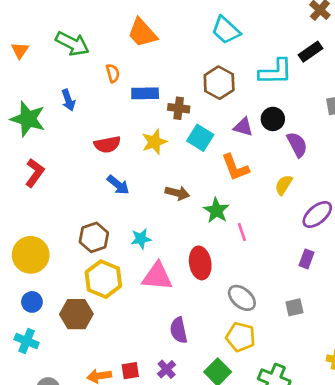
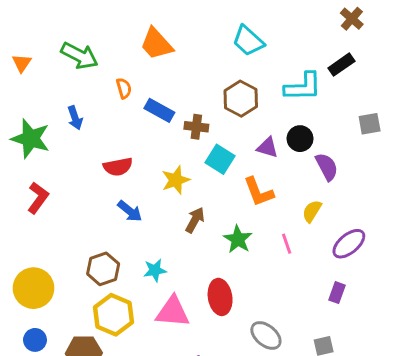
blue rectangle: (145, 93) -> (159, 110), turned 30
yellow star: (154, 142) -> (176, 180), moved
brown arrow: (177, 193) -> (195, 220), turned -75
pink line: (242, 232) -> (287, 244), moved

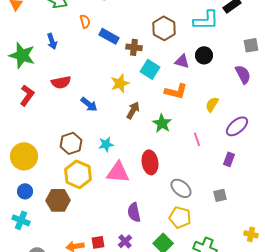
red semicircle: (118, 167) -> (61, 82), moved
purple semicircle: (327, 167) -> (243, 74), moved
orange L-shape: (259, 192) -> (176, 91), turned -55
pink line: (287, 244) -> (197, 139), moved

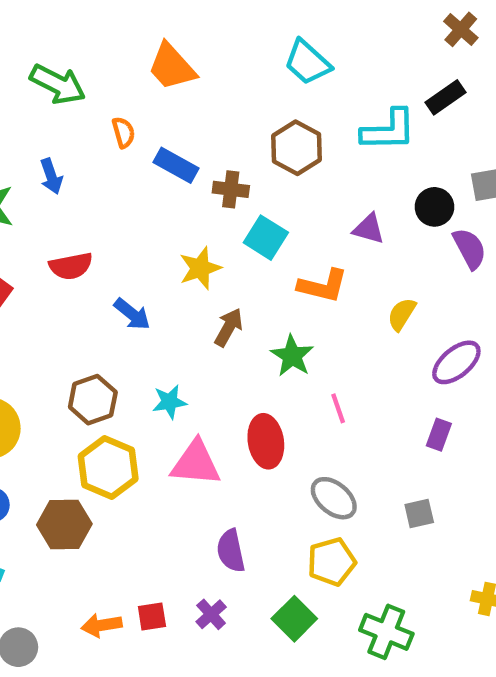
black circle: (204, 55) -> (434, 207), moved
purple triangle: (182, 61) -> (369, 229), moved
pink line: (197, 139) -> (338, 408), moved
yellow pentagon: (180, 217) -> (332, 562), turned -30

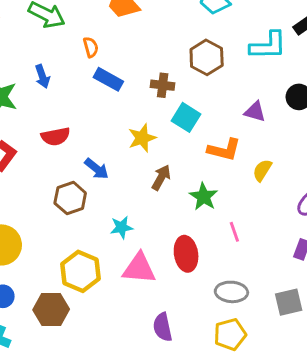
blue rectangle: (176, 165) -> (108, 79), moved
yellow semicircle: (402, 314) -> (262, 170), moved
brown hexagon: (93, 400) -> (70, 198), moved
gray ellipse: (334, 498) -> (231, 292), turned -36
gray square: (419, 514) -> (289, 302), size x1.4

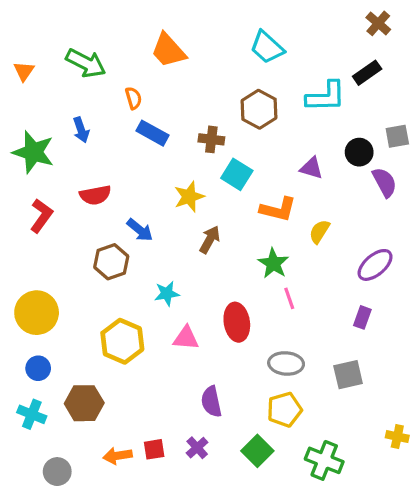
green star: (204, 197) -> (273, 263), moved
pink triangle: (139, 268) -> (186, 338), size x0.7
brown hexagon: (51, 309) -> (84, 403), moved

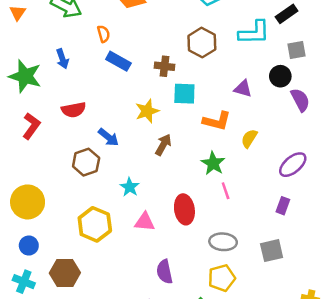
gray square: (397, 136) -> (296, 50), moved
cyan square: (237, 174) -> (184, 94), turned -30
cyan star: (167, 294) -> (130, 187), turned -30

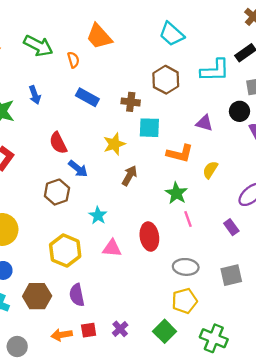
orange semicircle: (103, 34) -> (73, 60), moved
red semicircle: (74, 110) -> (58, 143), moved, turned 75
purple rectangle: (283, 206) -> (231, 227), moved, turned -56
purple semicircle: (165, 272) -> (77, 295), moved

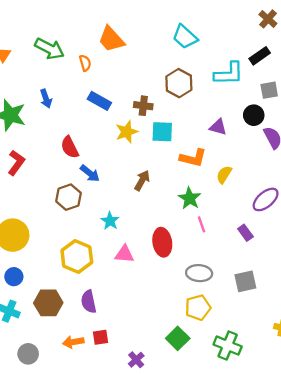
yellow star: (114, 144) -> (127, 132), moved
purple cross: (120, 329) -> (136, 360), moved

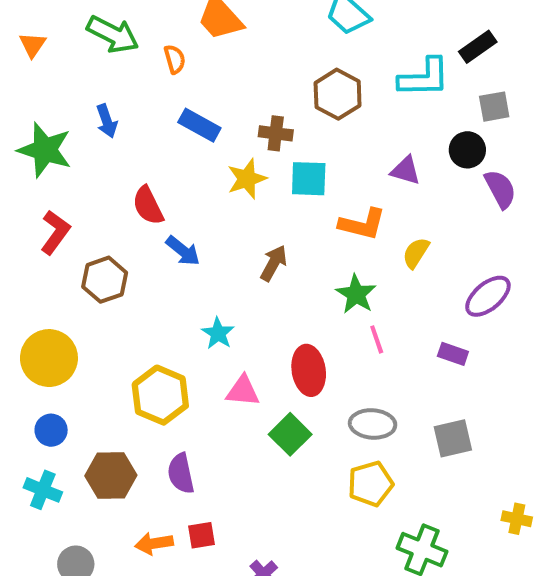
brown hexagon: (68, 197) -> (105, 280), moved
purple rectangle: (245, 233) -> (453, 354), turned -35
green square: (178, 338) -> (290, 434), moved

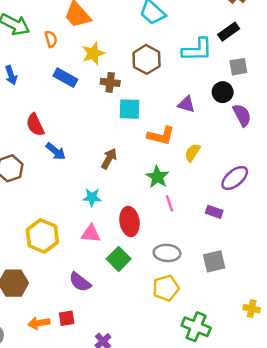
yellow star: (247, 179) -> (93, 53), moved
cyan star: (218, 333) -> (92, 197), moved, turned -30
purple semicircle: (181, 473) -> (80, 282), moved, turned -40

